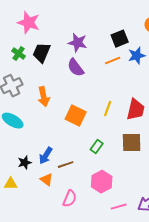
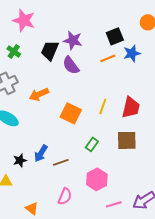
black trapezoid: (42, 53) -> (50, 50), moved
orange arrow: (44, 97) -> (39, 94), turned 78
orange triangle: (47, 180) -> (32, 208), moved

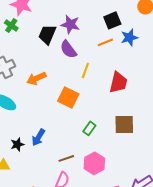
green cross: (14, 51) -> (11, 25), moved
yellow line: (103, 106) -> (85, 70), moved
red trapezoid: (131, 107) -> (118, 82), moved
brown line: (61, 162) -> (66, 158), moved

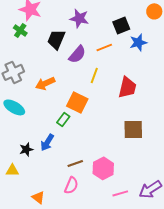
purple star: (70, 24) -> (79, 18), moved
orange line: (105, 42) -> (104, 47), moved
purple semicircle: (68, 49) -> (77, 54), turned -102
green rectangle: (89, 128) -> (63, 119), moved

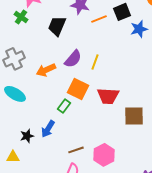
orange line: (104, 47) -> (99, 19), moved
purple semicircle: (77, 54) -> (73, 59), moved
red trapezoid: (127, 87) -> (108, 96), moved, turned 80

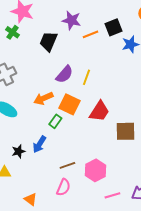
orange arrow: (46, 70) -> (43, 98), moved
red trapezoid: (108, 96) -> (99, 111), turned -60

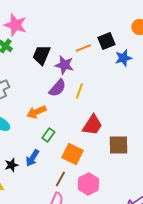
purple star: (71, 20) -> (64, 65), moved
orange square: (69, 104) -> (72, 154), moved
brown line: (67, 165) -> (60, 179), turned -42

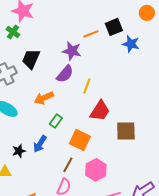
black trapezoid: (41, 55) -> (31, 59), moved
blue star: (123, 58) -> (131, 44), turned 30
yellow line: (79, 91) -> (87, 86), moved

